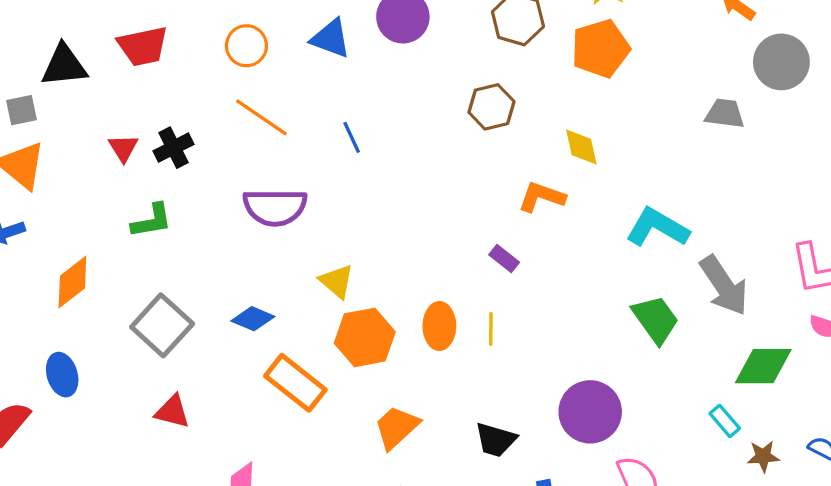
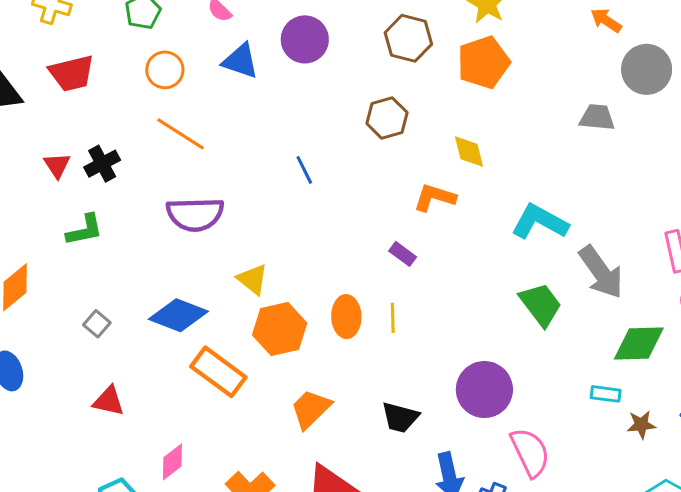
blue line: (352, 137) -> (304, 170), moved
blue diamond: (253, 319) -> (178, 315), size x1.5
gray square: (162, 325) -> (97, 324), size x0.5
cyan rectangle: (725, 421) -> (606, 394), turned -40

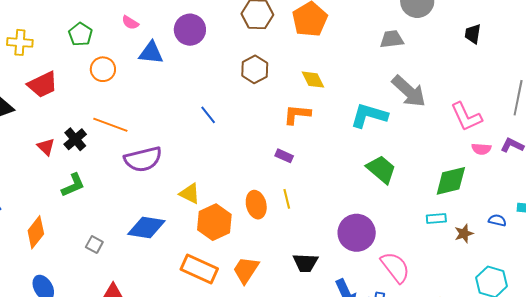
orange line: (180, 134) -> (110, 125), moved
gray arrow: (601, 272) -> (409, 91), moved
orange rectangle: (218, 372) -> (199, 269), moved

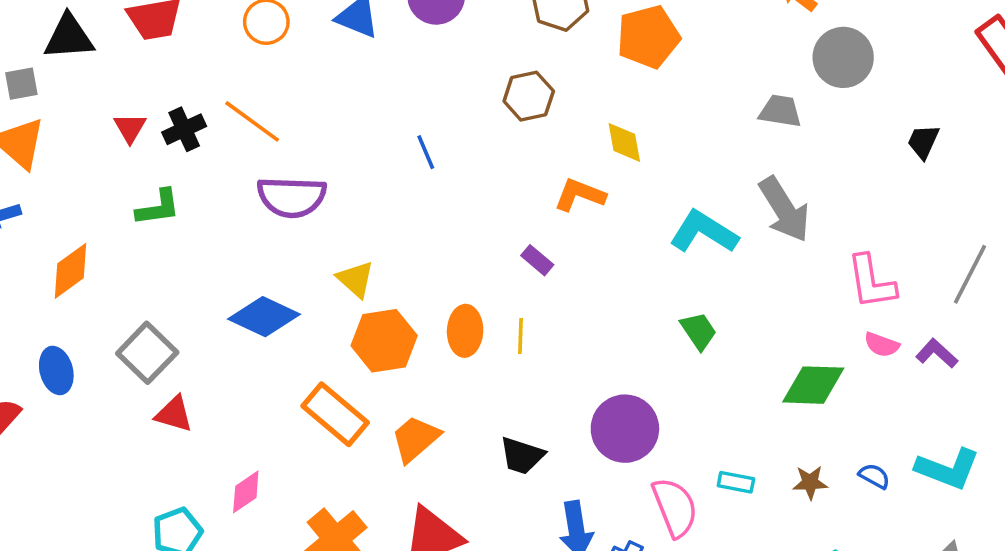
green trapezoid: (381, 169) -> (699, 331), size x0.7
cyan rectangle: (436, 219) -> (736, 482), moved
gray square: (94, 245) -> (147, 353), moved, size x1.8

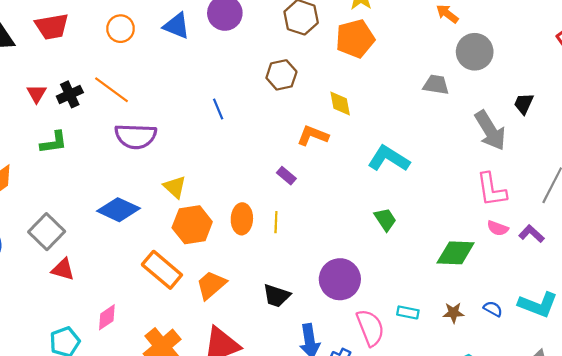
gray arrow: (784, 209) -> (490, 131), moved

